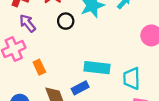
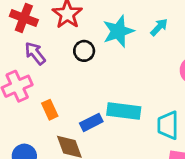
blue rectangle: (80, 88) -> (91, 122), moved

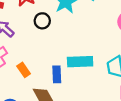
blue rectangle: (91, 122) -> (57, 74), turned -56

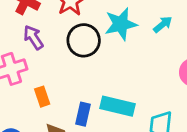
black circle: (42, 21) -> (84, 40), size x1.5

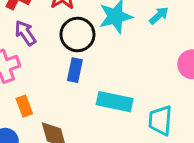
orange rectangle: (42, 97) -> (24, 106), moved
blue rectangle: (83, 114) -> (75, 70), moved

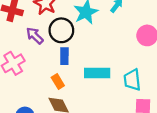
purple arrow: (25, 33) -> (35, 36), moved
orange rectangle: (24, 106) -> (58, 81), moved

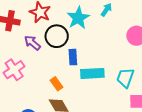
blue rectangle: (64, 56) -> (73, 57), moved
cyan trapezoid: (132, 80) -> (125, 78), turned 30

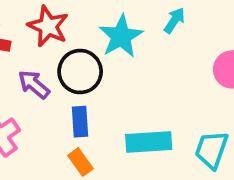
blue rectangle: (73, 57) -> (80, 122), moved

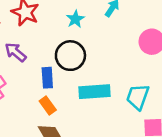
cyan star: (121, 36) -> (75, 19), size x0.6
black circle: (80, 72) -> (70, 56), moved

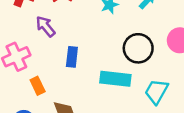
black circle: (70, 56) -> (138, 48), moved
orange rectangle: (48, 105) -> (38, 86), moved

